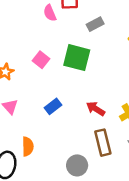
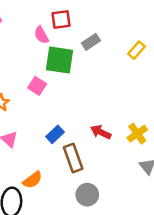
green square: (77, 58) -> (59, 60), moved
brown rectangle: (103, 143) -> (73, 158), moved
orange semicircle: (28, 147) -> (32, 180), turned 60

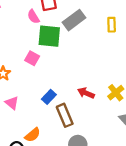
gray rectangle: (91, 42) -> (74, 20), size x1.5
yellow rectangle: (137, 50) -> (112, 25), turned -40

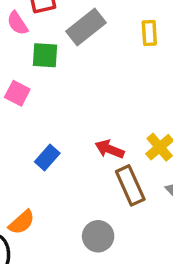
green square: (49, 36) -> (45, 55), size x0.7
brown rectangle: (65, 115) -> (130, 185), moved

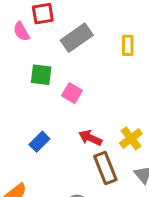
green square: (45, 55) -> (41, 75), moved
pink square: (17, 93) -> (72, 93), moved

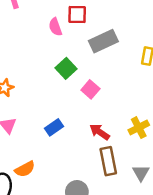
green square: (41, 75) -> (66, 68), turned 30
yellow cross: (131, 138) -> (139, 128), moved

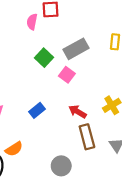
pink semicircle: (55, 27) -> (32, 22), turned 35
gray rectangle: (103, 41) -> (76, 49), moved

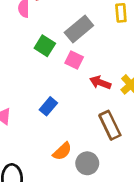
red arrow: (78, 112) -> (100, 83), moved
orange semicircle: (14, 149) -> (62, 151), moved

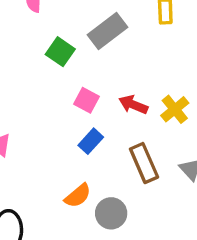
pink square: (74, 60) -> (86, 100), moved
blue rectangle: (48, 106) -> (91, 141), moved

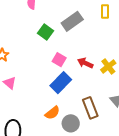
blue rectangle: (91, 141) -> (61, 83), size x1.5
brown rectangle: (144, 163) -> (90, 108), moved

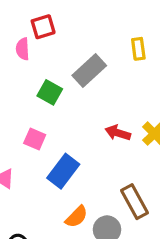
pink square: (59, 60) -> (35, 139), moved
blue rectangle: (61, 83) -> (63, 171), moved

